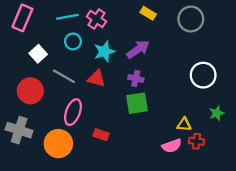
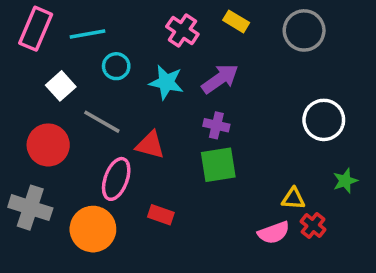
cyan line: (67, 17) -> (88, 34), moved
pink cross: (97, 19) -> (182, 30), moved
cyan star: (104, 52) -> (166, 82), turned 30
red triangle: (97, 78) -> (150, 145), moved
red cross: (196, 141) -> (313, 225), turned 32

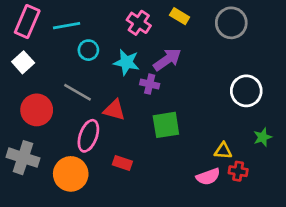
white square: (61, 86) -> (23, 62), moved
purple cross: (216, 125) -> (150, 84), moved
red cross: (313, 225) -> (238, 171), turned -30

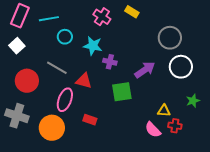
gray circle: (231, 23) -> (170, 38), moved
purple arrow: (167, 60) -> (145, 70), moved
pink semicircle: (208, 177) -> (153, 130), turned 66

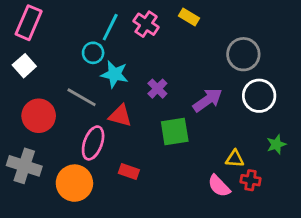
cyan line: (49, 19) -> (110, 27), moved, turned -54
cyan star: (93, 46) -> (115, 74), moved
purple cross: (110, 62) -> (157, 89), turned 32

